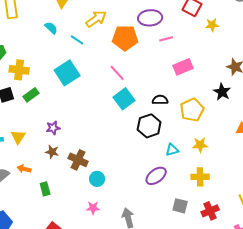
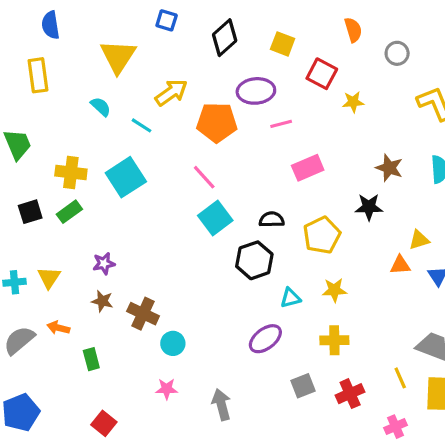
yellow cross: (19, 70) -> (71, 172), moved
black star: (222, 92) -> (369, 207), turned -30
gray square: (180, 206) -> (303, 386), turned -35

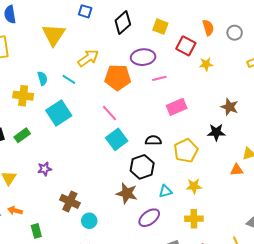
orange semicircle: (353, 30) -> (208, 28), moved
cyan semicircle: (101, 107) -> (42, 78), moved, turned 32
yellow cross: (71, 172) -> (23, 96), moved
brown star: (102, 301) -> (127, 193), moved, size x1.5

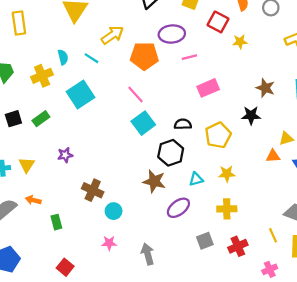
yellow cross: (23, 96) -> (42, 76), turned -30

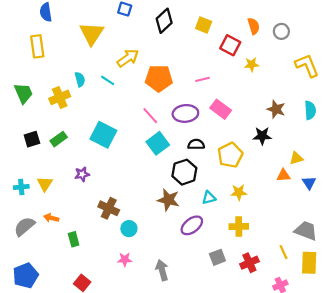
purple ellipse: (172, 34) -> (185, 113), moved
pink rectangle: (208, 88) -> (221, 109), turned 60
cyan square: (81, 94) -> (103, 135), moved, turned -30

